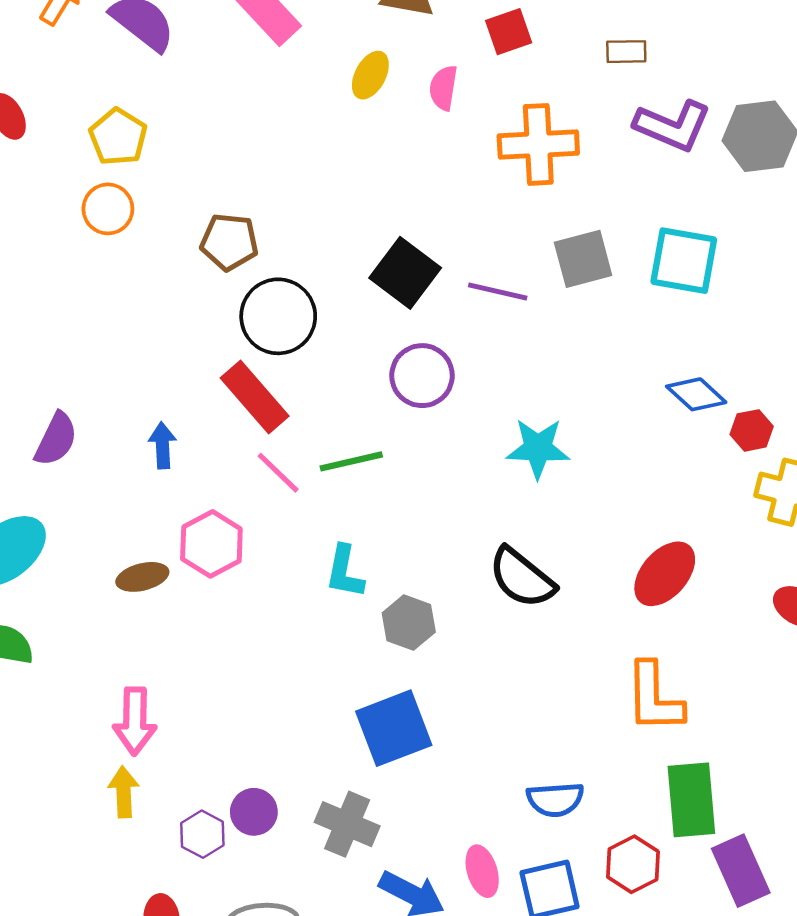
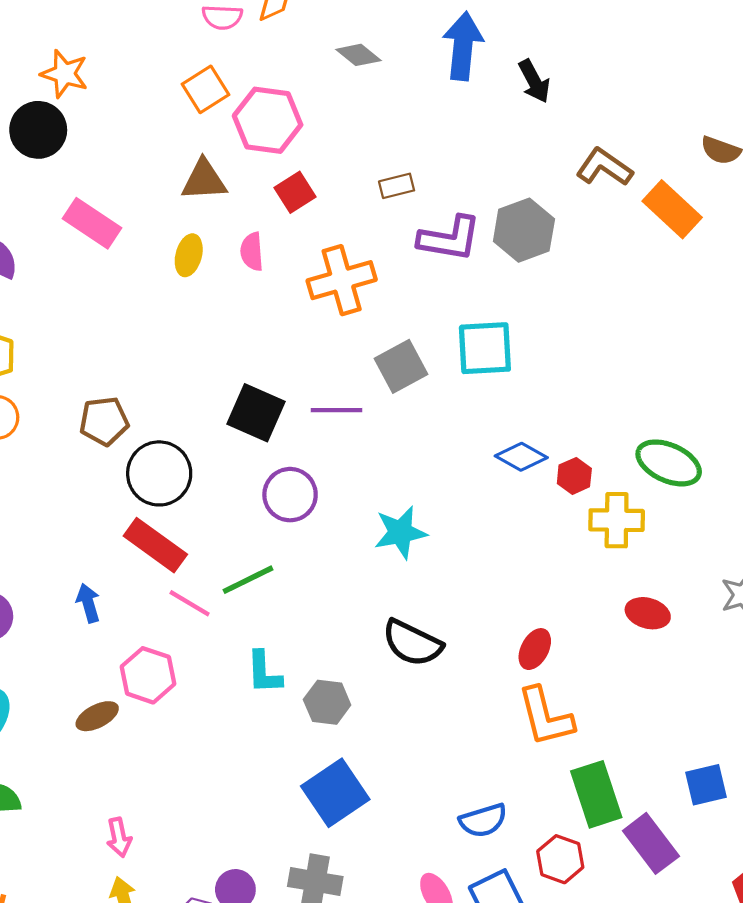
red ellipse: (665, 574) -> (535, 649), moved, size x0.7
pink arrow: (135, 721) -> (119, 837), size x0.7

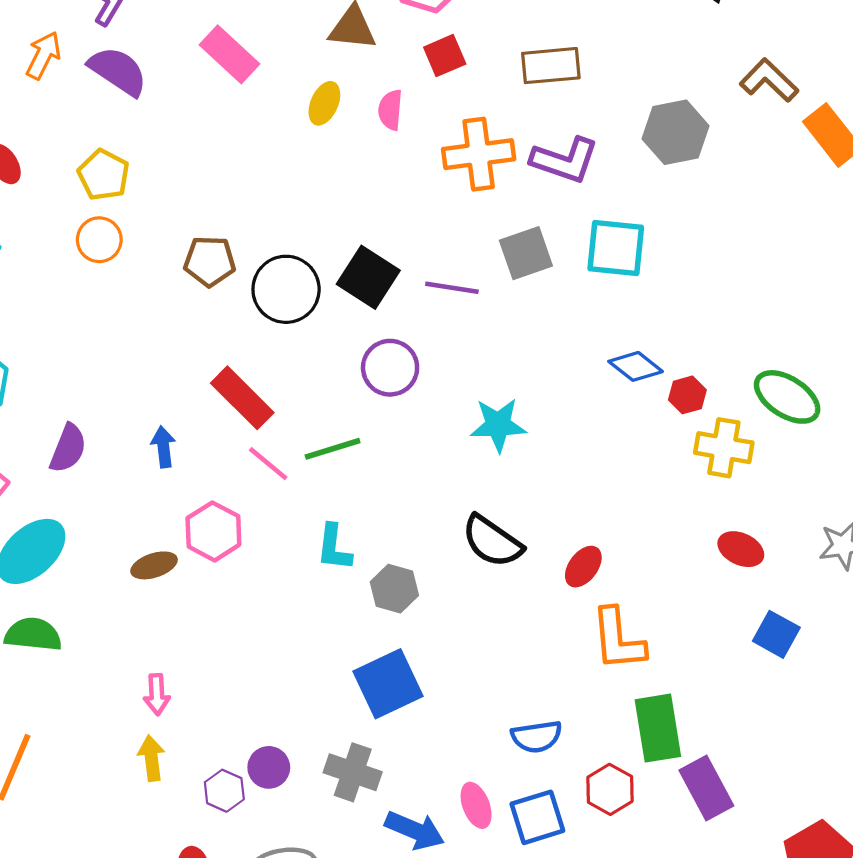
brown rectangle: (397, 186) -> (551, 66), size x1.6
purple L-shape: (450, 238) -> (565, 160), moved
black circle: (159, 473) -> (286, 289), moved
red ellipse: (535, 649) -> (583, 567), moved
blue square: (706, 785) -> (776, 634), moved, turned 33

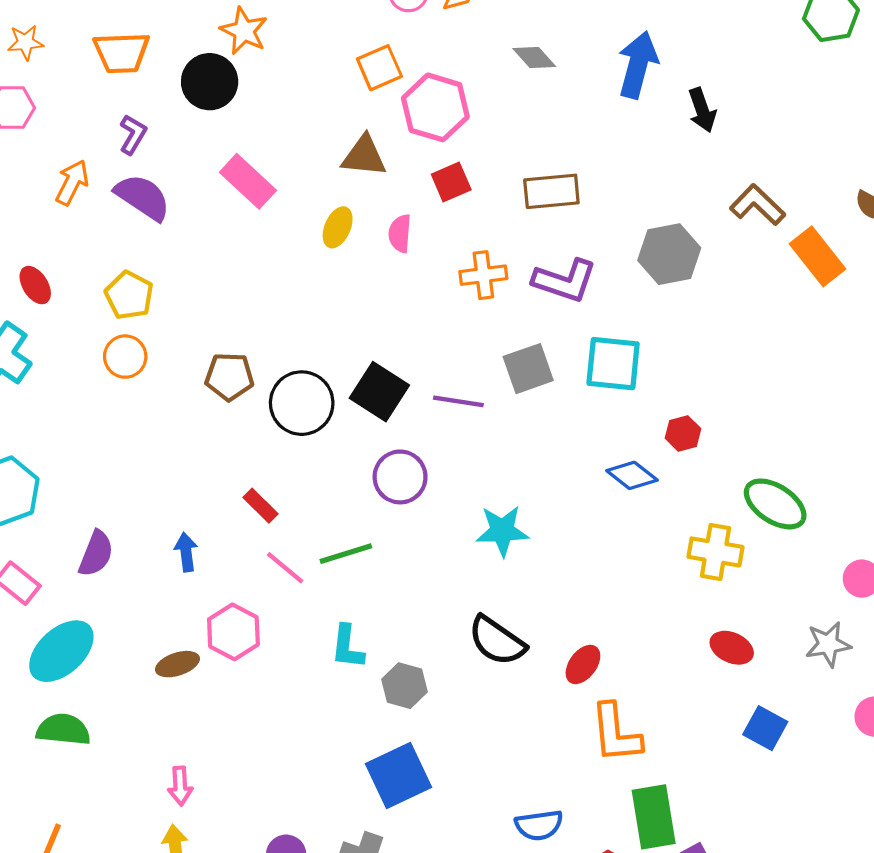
orange cross: (479, 154) -> (483, 275), size x0.7
red hexagon: (687, 395) -> (683, 433), moved
red rectangle: (242, 398) -> (261, 506), size x0.6

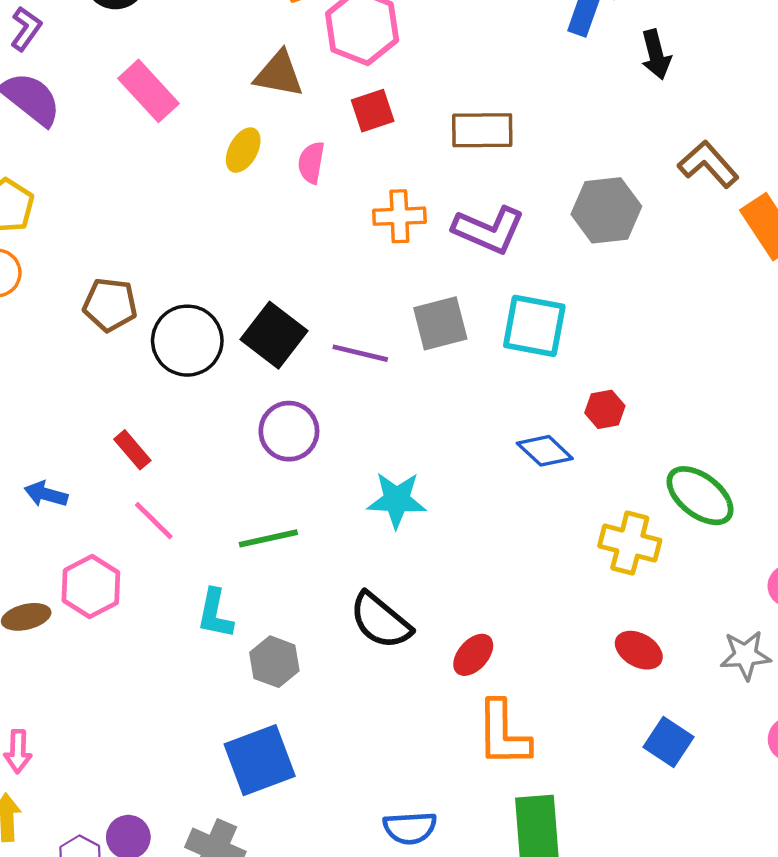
blue arrow: (186, 552) -> (46, 494), turned -72
green line: (346, 554) -> (268, 538), moved

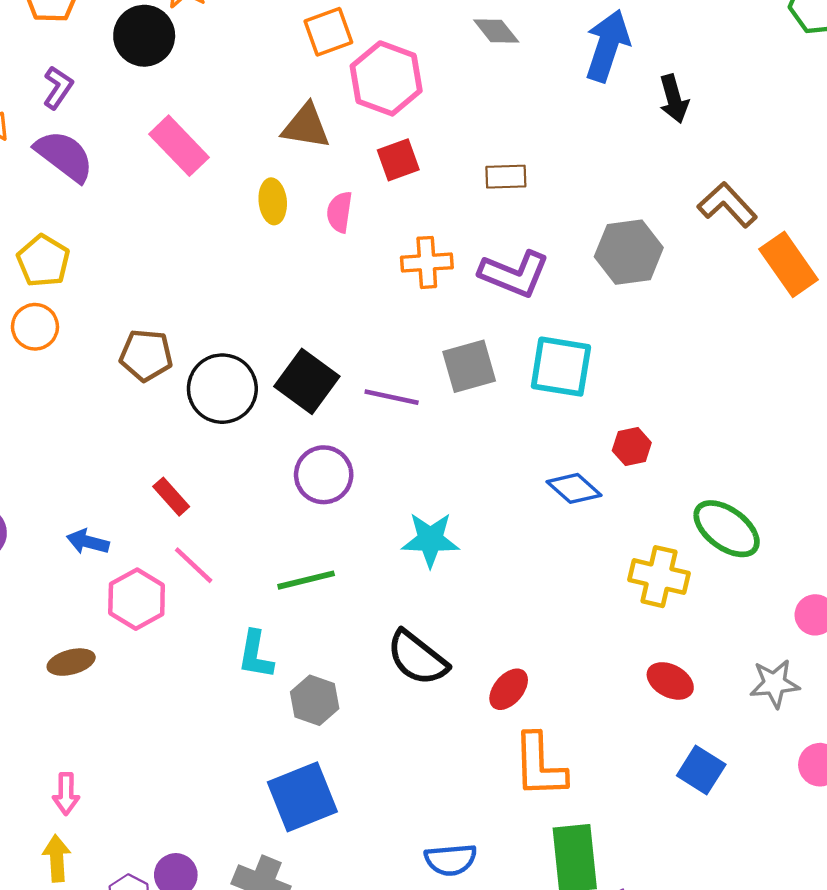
brown rectangle: (482, 130) -> (506, 177), size x0.7
yellow ellipse: (243, 150) -> (273, 201), turned -33
pink hexagon: (91, 587) -> (137, 599), moved

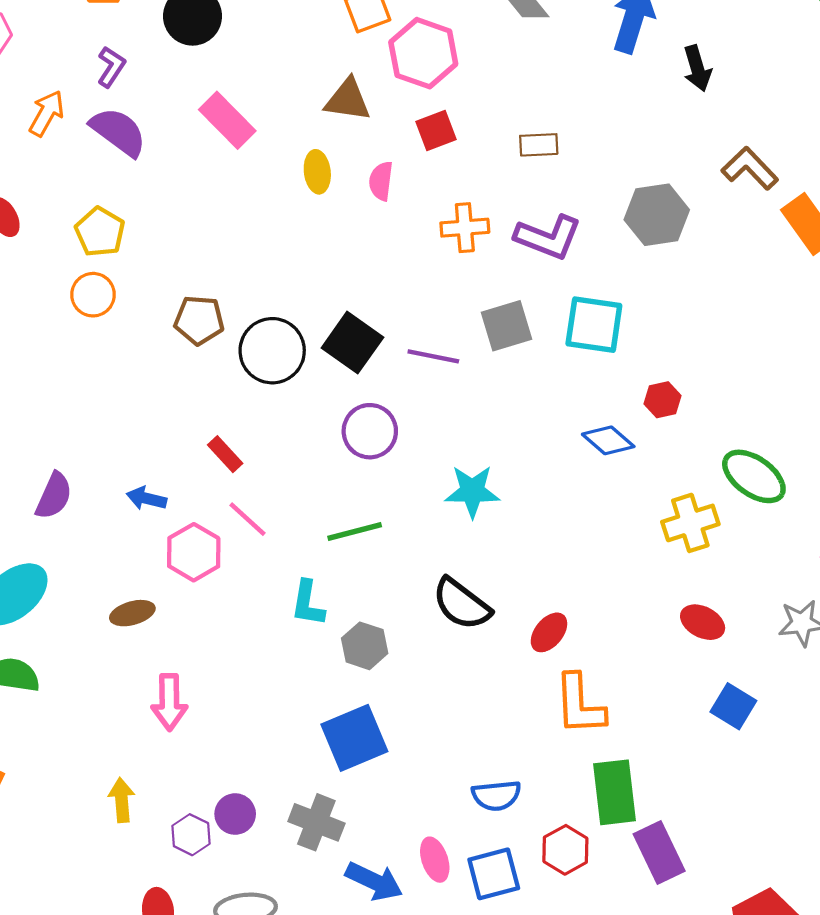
yellow cross: (659, 577) -> (690, 523), turned -30
pink arrow: (66, 794) -> (169, 702), moved, size x1.4

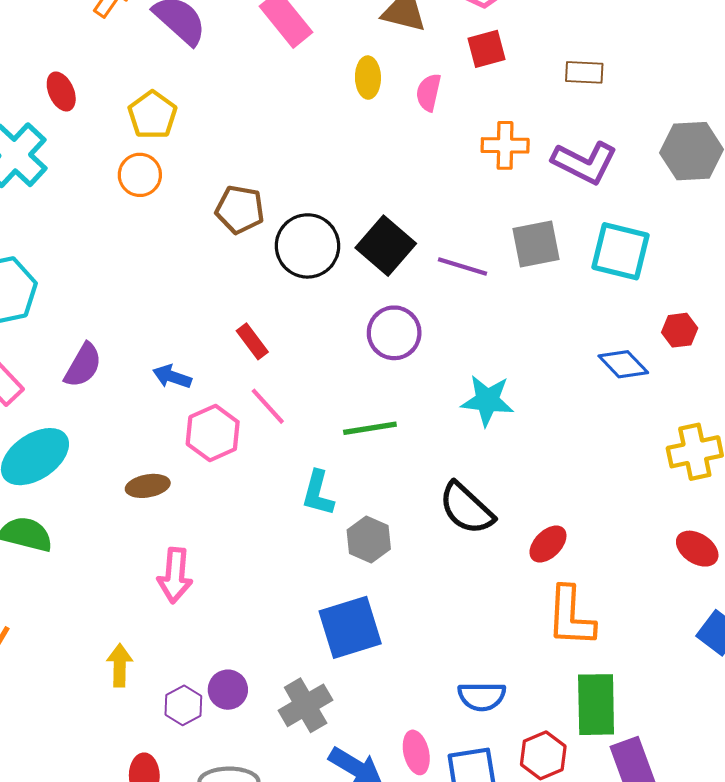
gray cross: (316, 822) -> (306, 705), turned 33

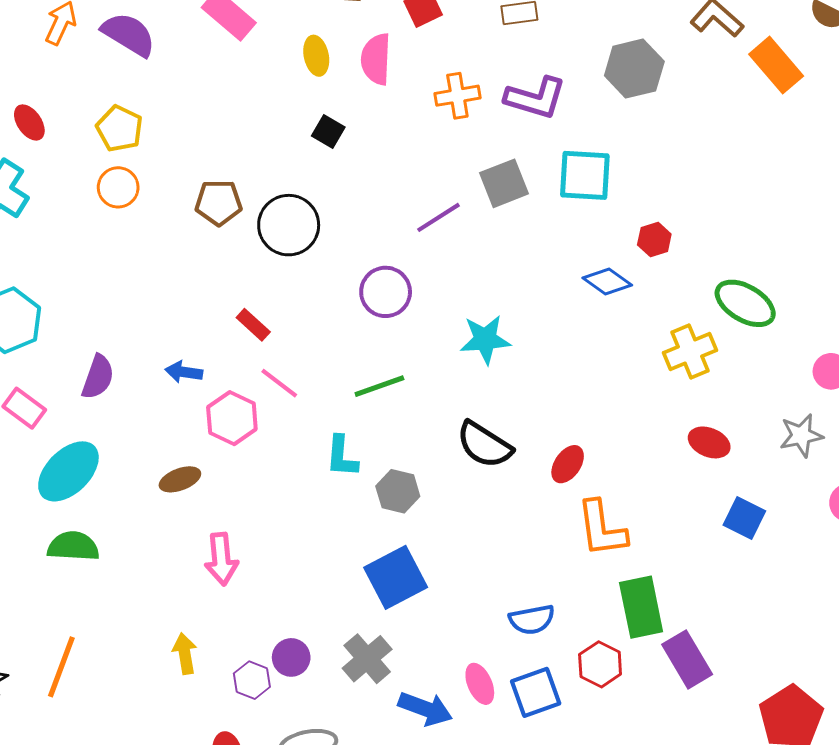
pink semicircle: (429, 92) -> (376, 59), size x1.4
black square: (386, 246) -> (328, 132), moved, size x0.6
purple line: (462, 267) -> (438, 217), turned -39

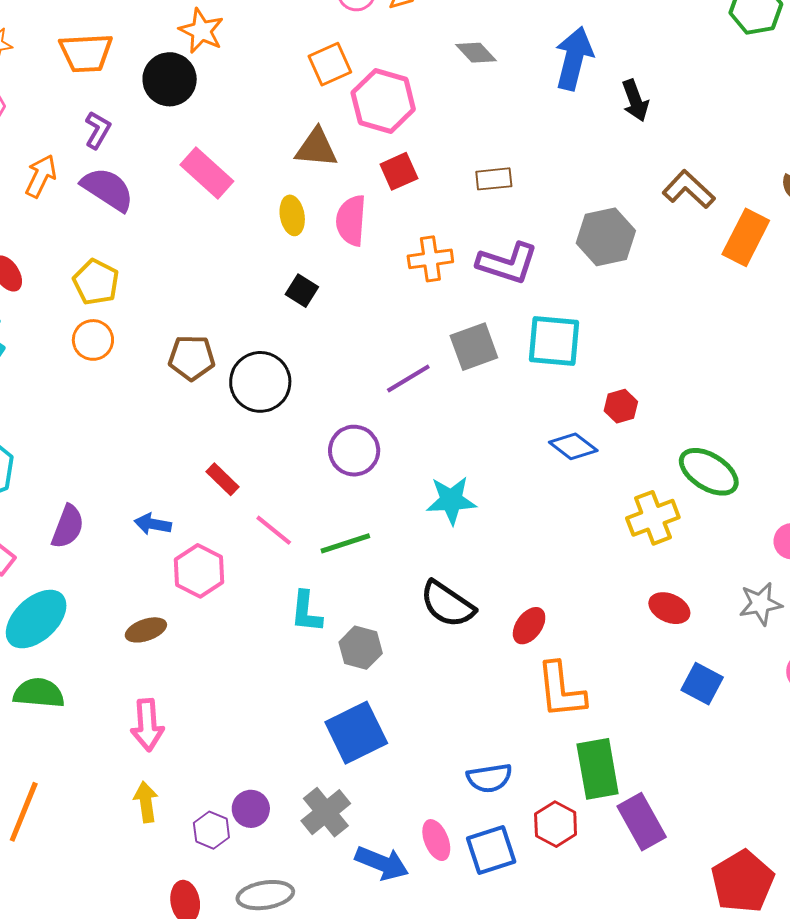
orange rectangle: (776, 65) -> (746, 237), turned 66
pink line: (279, 383) -> (274, 530), moved
pink arrow: (221, 559) -> (147, 725), moved

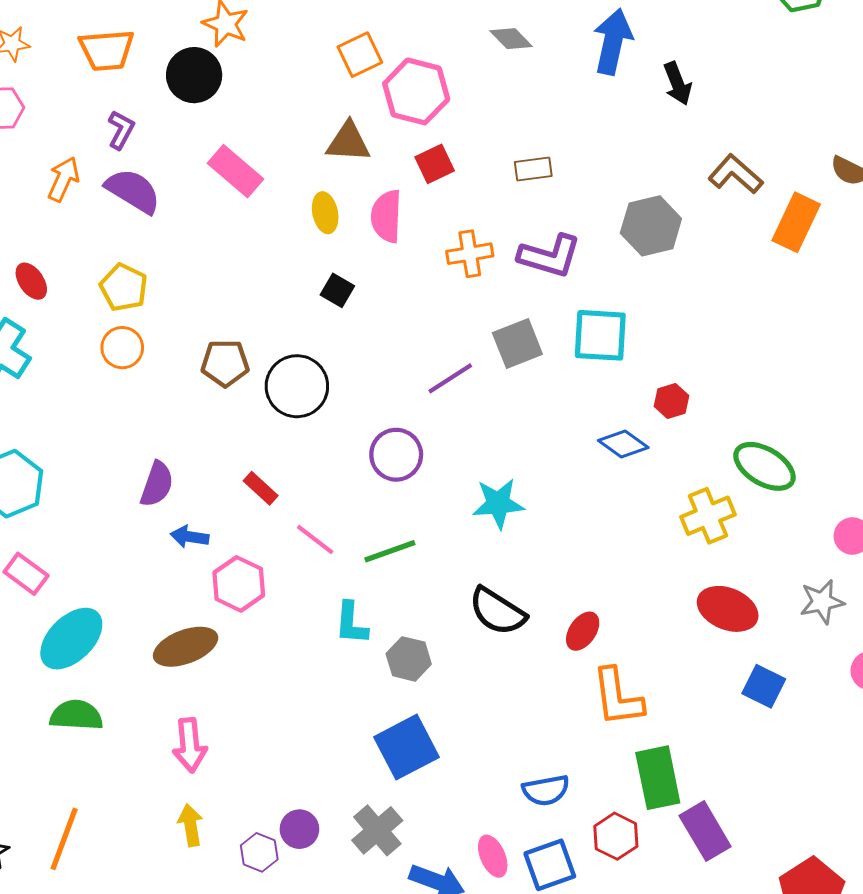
purple semicircle: (68, 527) -> (157, 484), moved
red ellipse: (669, 608) -> (728, 609), size x1.4
brown ellipse: (146, 630) -> (186, 647), size x1.5

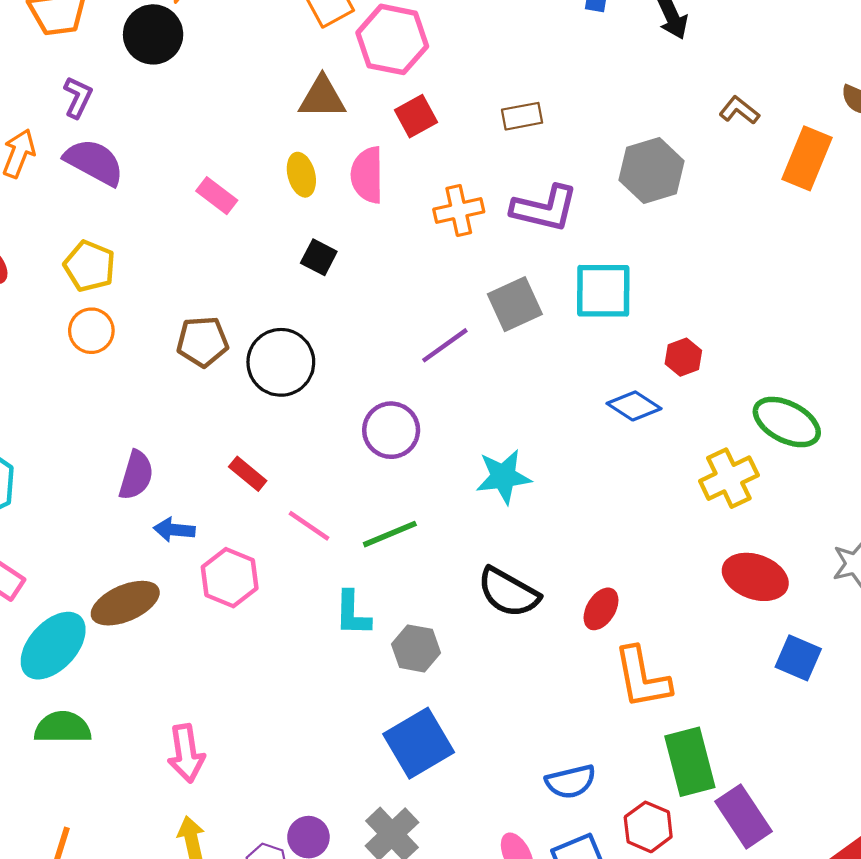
pink rectangle: (236, 171) -> (217, 196), moved, size x0.7
brown L-shape: (736, 174) -> (739, 110), size x0.7
brown ellipse: (186, 647) -> (125, 603), moved

